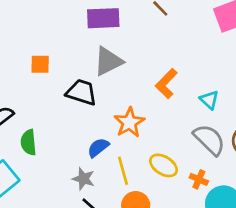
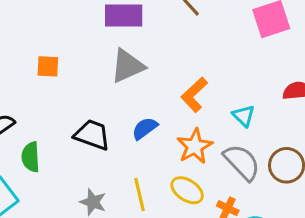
black trapezoid: (82, 92) -> (92, 135), moved
orange star: (129, 122) -> (195, 146), moved
blue semicircle: (98, 148) -> (145, 128), moved

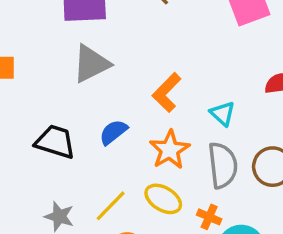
gray semicircle: (242, 162) -> (223, 165), turned 39
yellow line: (140, 194) -> (111, 206), turned 60

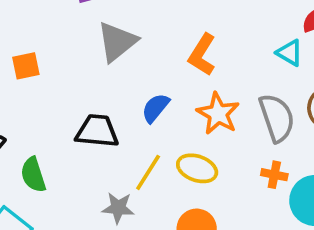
cyan triangle: (223, 114) -> (290, 53), moved
yellow ellipse: (163, 199) -> (197, 168), moved
yellow line: (111, 206) -> (148, 172), moved

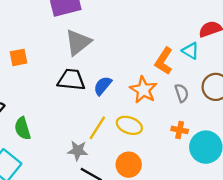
orange L-shape: (202, 55) -> (164, 61), moved
gray semicircle: (277, 118) -> (182, 93), size x0.6
black trapezoid: (97, 131) -> (71, 80), moved

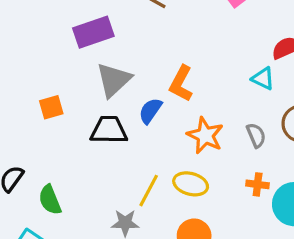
orange square: (19, 57) -> (51, 107), moved
orange L-shape: (164, 61) -> (181, 84), moved
blue semicircle: (103, 86) -> (150, 111), moved

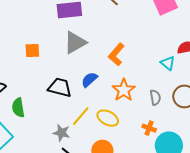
blue semicircle: (150, 111) -> (89, 80), moved
black trapezoid: (109, 130) -> (60, 88), moved

